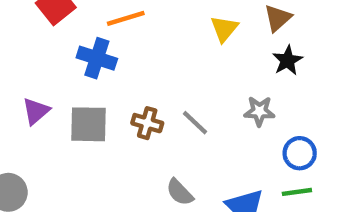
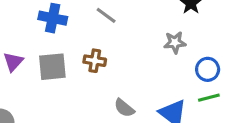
gray line: (195, 123) -> (106, 15), moved

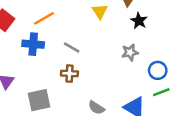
gray line: (106, 15) -> (72, 47), moved
gray square: (52, 67) -> (39, 100), moved

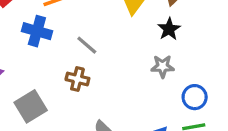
black star: (139, 21) -> (169, 29), moved
gray square: (39, 100) -> (31, 106), turned -30

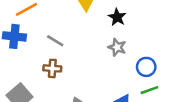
gray star: (163, 66) -> (117, 47), turned 30

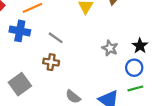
black star: (117, 17) -> (140, 46), moved

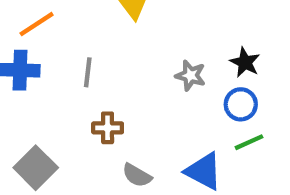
gray line: (56, 38) -> (88, 72), turned 70
brown cross: (51, 62) -> (108, 128), moved

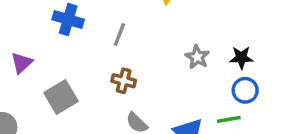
black star: (245, 62) -> (241, 58), turned 30
blue circle: (241, 104) -> (245, 90), moved

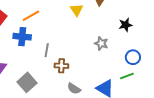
gray line: (119, 34) -> (47, 50), moved
black star: (241, 58) -> (126, 25), moved

